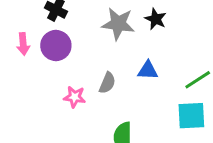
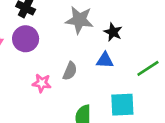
black star: (156, 19) -> (113, 32), moved
cyan square: (191, 116) -> (122, 105), moved

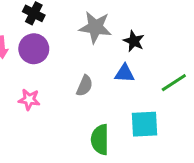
pink star: (42, 83) -> (29, 100), moved

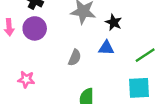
pink star: (29, 100) -> (26, 79), moved
cyan square: (145, 124) -> (139, 88), moved

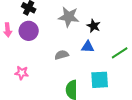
gray semicircle: (75, 58) -> (62, 55), turned -128
cyan square: (139, 88) -> (100, 80), moved

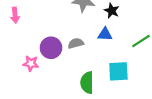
purple circle: (29, 31) -> (51, 48), moved

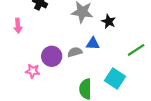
blue triangle: (105, 34) -> (93, 44), moved
cyan square: (118, 71) -> (115, 78), turned 36

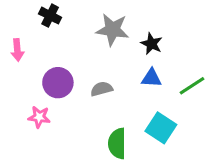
blue triangle: (93, 44) -> (151, 78), moved
purple circle: (52, 56) -> (58, 83), moved

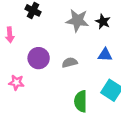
black star: (151, 44) -> (103, 22), moved
pink star: (39, 117) -> (16, 82), moved

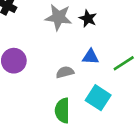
gray semicircle: (70, 63) -> (65, 72), moved

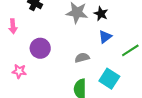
blue triangle: (90, 57) -> (105, 37), moved, turned -40

